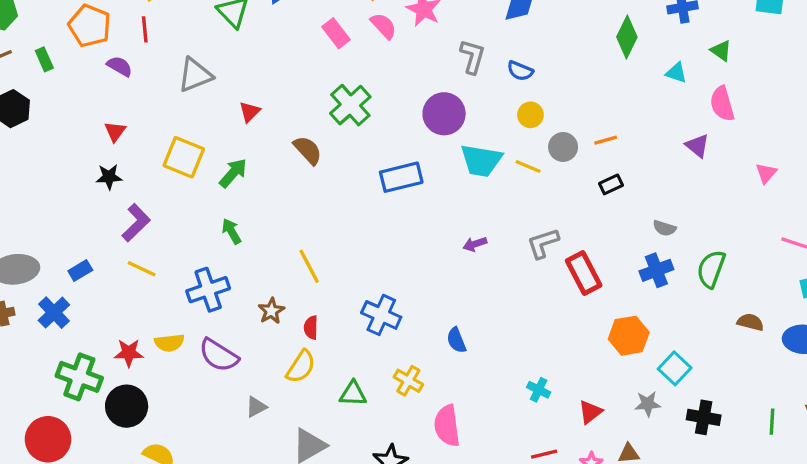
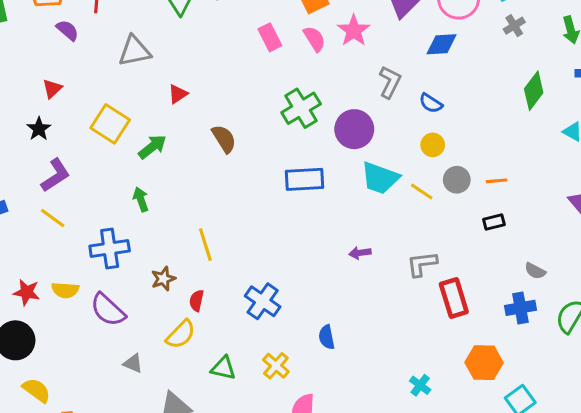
green cross: (350, 105) -> (301, 108), moved
black star: (109, 177) -> (39, 129), turned 30
cyan cross: (539, 390) -> (420, 385), moved
gray triangle: (256, 407) -> (133, 363), turned 40

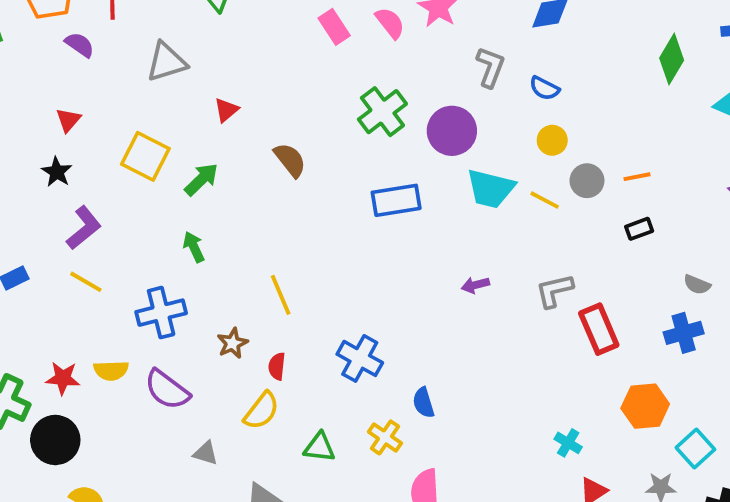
blue semicircle: (327, 337) -> (423, 403), moved

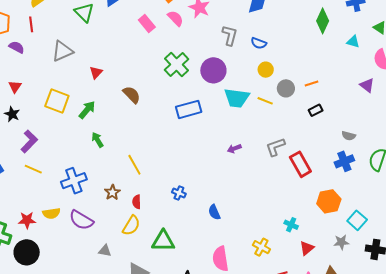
green arrow: (194, 247) -> (97, 140), moved
blue cross: (360, 358) -> (179, 193), size x0.6
yellow cross: (385, 437) -> (261, 247), moved
green triangle: (319, 447) -> (163, 241), size x1.4

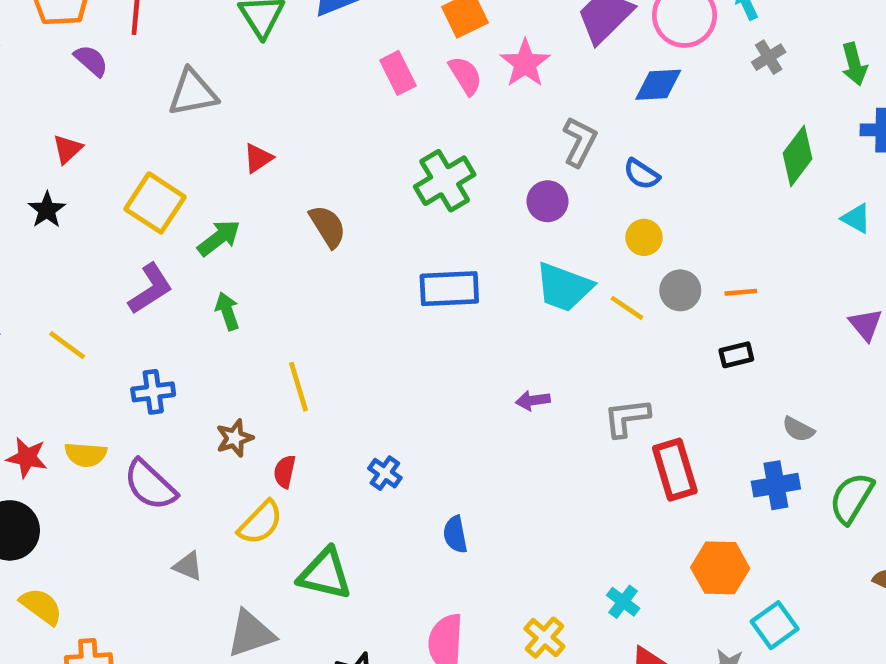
purple circle: (213, 70) -> (548, 201), moved, size x0.7
purple L-shape: (29, 141) -> (150, 289), moved
blue cross: (74, 181) -> (153, 392), size x0.7

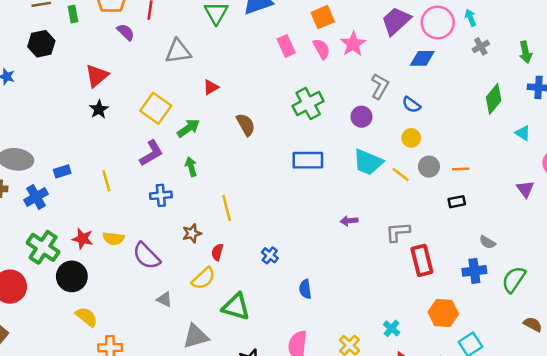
red triangle: (67, 149) -> (97, 76), moved, size x1.5
yellow line: (67, 345) -> (106, 181), turned 35
blue cross: (153, 392) -> (161, 195), moved

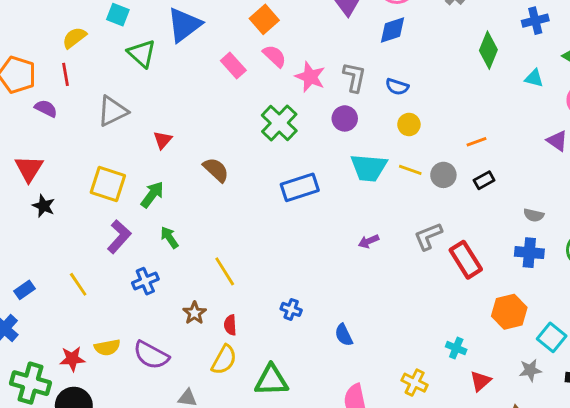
pink star: (353, 44) -> (310, 77), moved
gray circle: (429, 167) -> (443, 175), moved
blue cross: (474, 271) -> (529, 253), turned 30

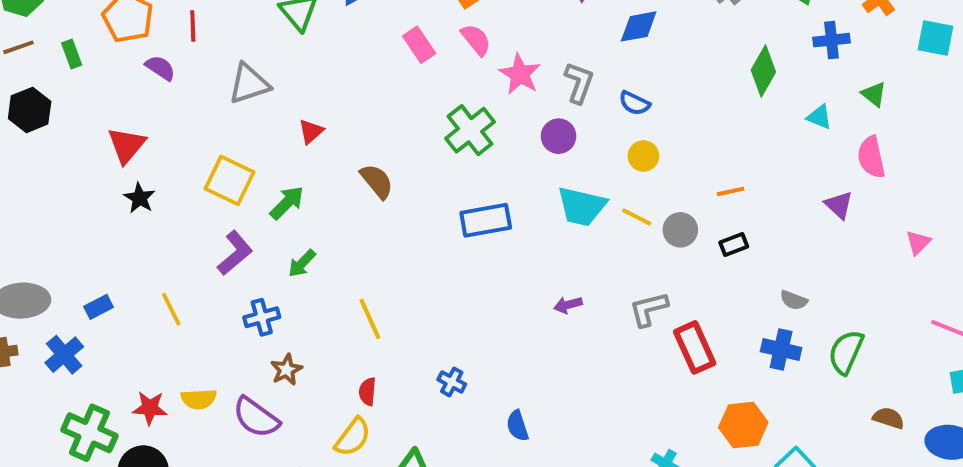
green arrow: (169, 237) -> (302, 263), turned -110
brown star: (195, 313) -> (286, 370), moved

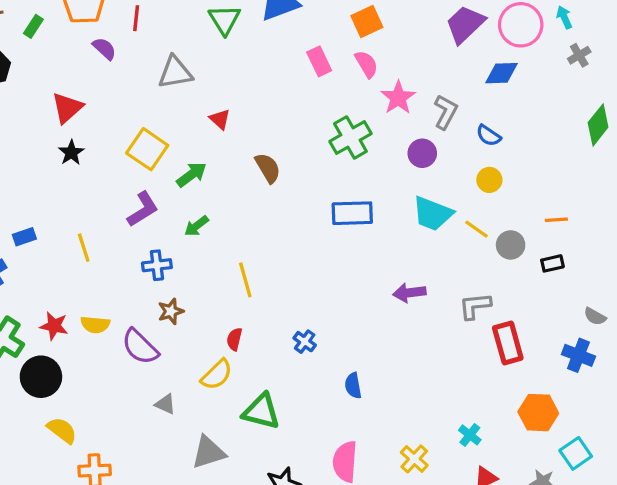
green rectangle: (72, 54) -> (33, 26), turned 45
red triangle: (311, 132) -> (220, 119), turned -45
purple arrow: (568, 305) -> (409, 293), size x1.4

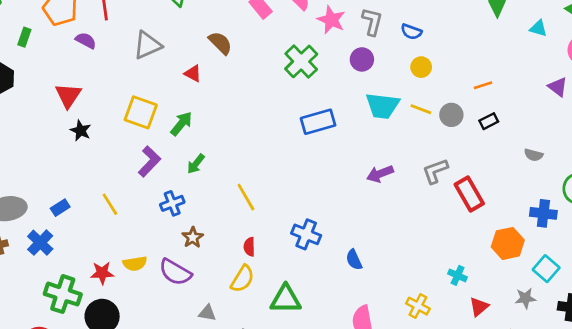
brown semicircle: (268, 168) -> (220, 43), moved
blue cross: (305, 342) -> (306, 234), size x1.5
blue cross: (578, 355) -> (543, 213), moved

